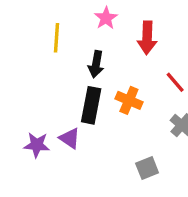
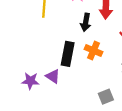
black arrow: (96, 64) -> (86, 22), moved

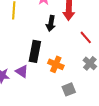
orange cross: (93, 50) -> (56, 64), moved

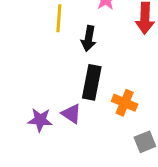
black arrow: (51, 23) -> (89, 39), moved

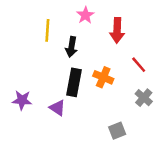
orange cross: (125, 103) -> (103, 77), moved
purple star: (40, 120) -> (22, 100), moved

